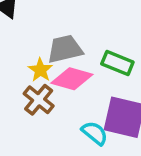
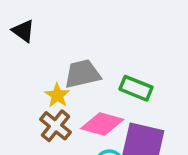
pink diamond: (72, 79) -> (102, 124), moved

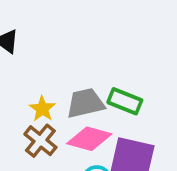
gray trapezoid: (82, 74) -> (85, 103), moved

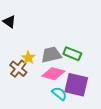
brown cross: (40, 141) -> (18, 69), moved

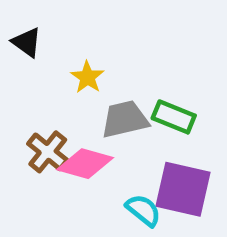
yellow star: (28, 58) -> (87, 77), moved
pink diamond: (53, 74) -> (85, 164), moved

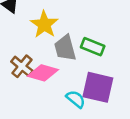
yellow star: (87, 77) -> (44, 24), size x1.5
gray trapezoid: (125, 119) -> (65, 48), turned -92

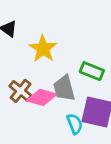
gray trapezoid: (65, 48) -> (64, 88), moved
cyan semicircle: (76, 99) -> (75, 124), turned 30

